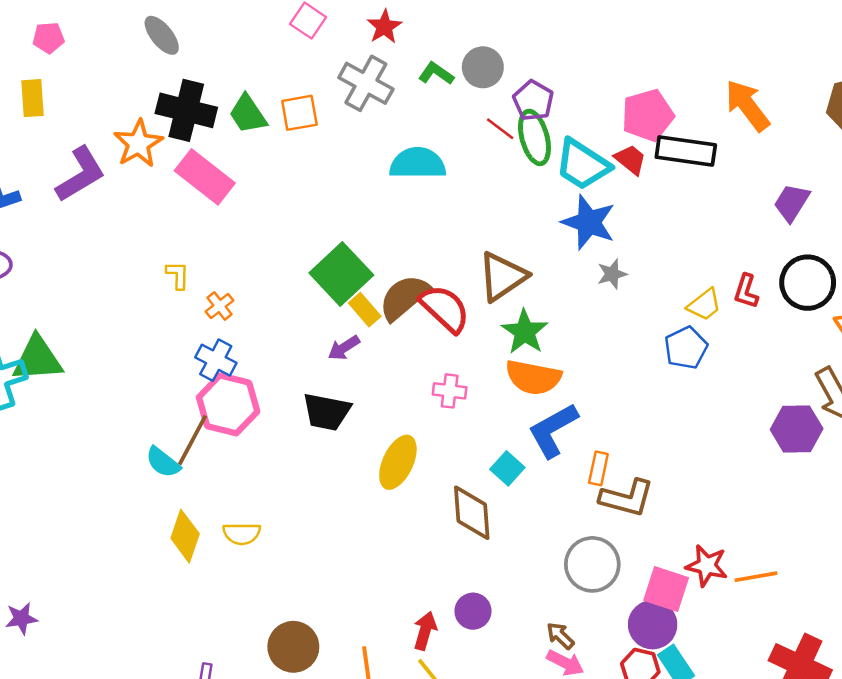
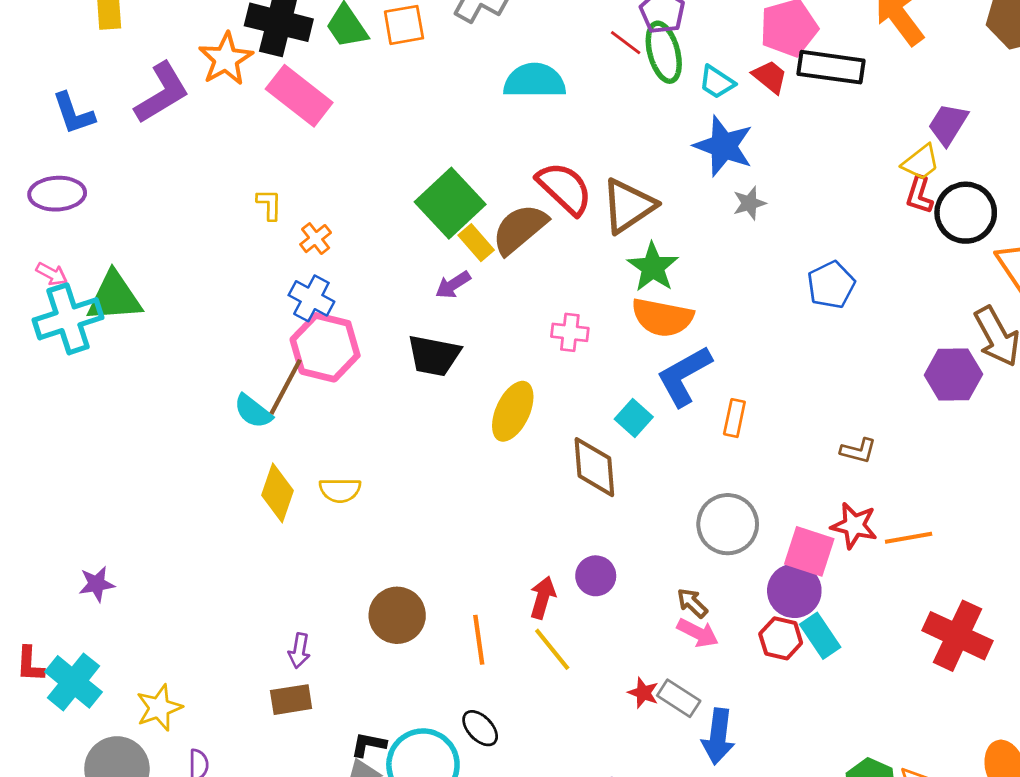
cyan trapezoid: (582, 165) -> (717, 82), size x0.6
red L-shape: (746, 291) -> (919, 195), moved
yellow trapezoid: (704, 305) -> (921, 162), moved
red semicircle: (445, 308) -> (564, 188), moved
brown L-shape: (627, 498) -> (858, 451), moved, size x0.6

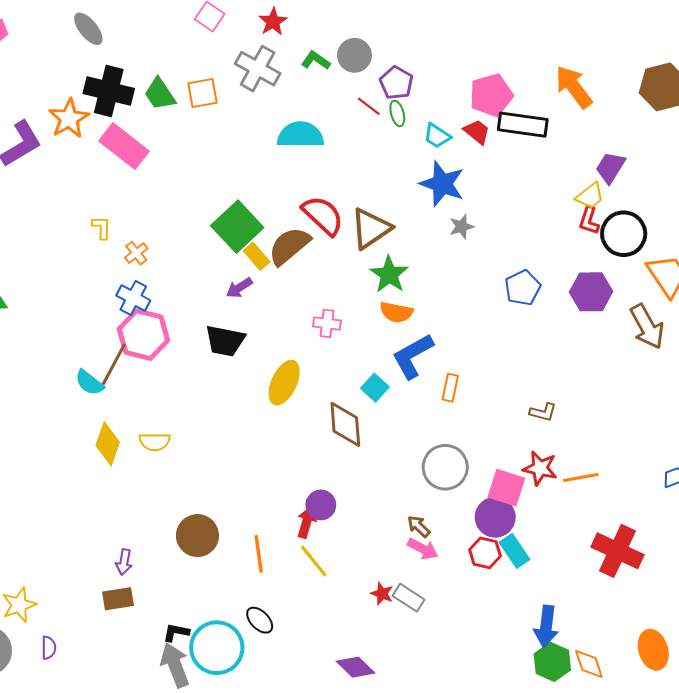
green ellipse: (664, 52) -> (397, 113), size x0.6
orange semicircle: (662, 317) -> (396, 312), size x0.7
purple hexagon: (953, 375) -> (591, 292), moved
purple circle: (596, 576) -> (321, 505), moved
blue arrow: (718, 736) -> (546, 626), moved

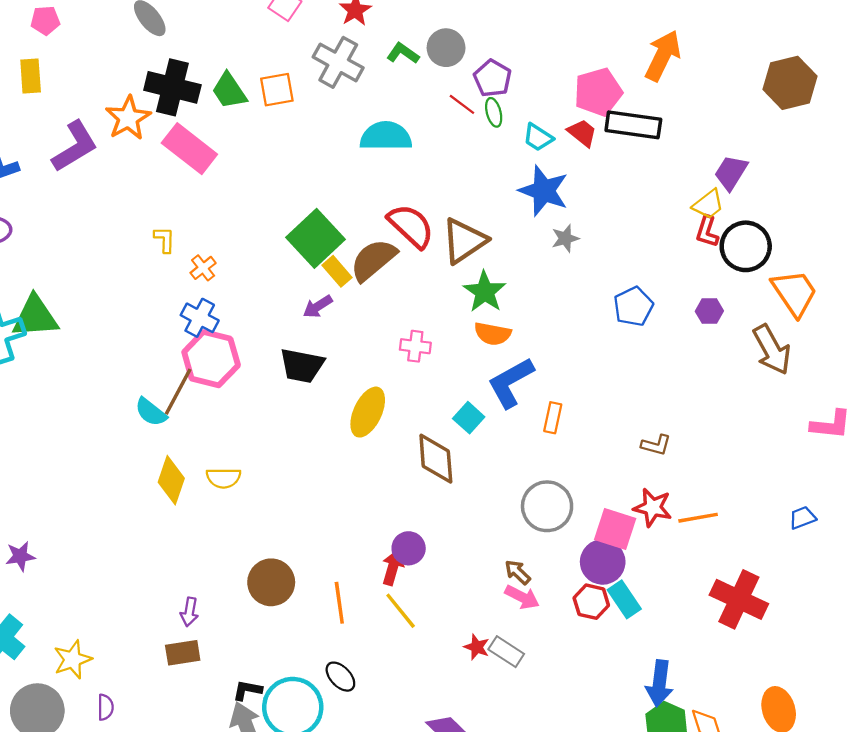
orange arrow: (574, 87) -> (663, 56), moved, turned 63
purple hexagon: (591, 292) -> (709, 311), size x0.6

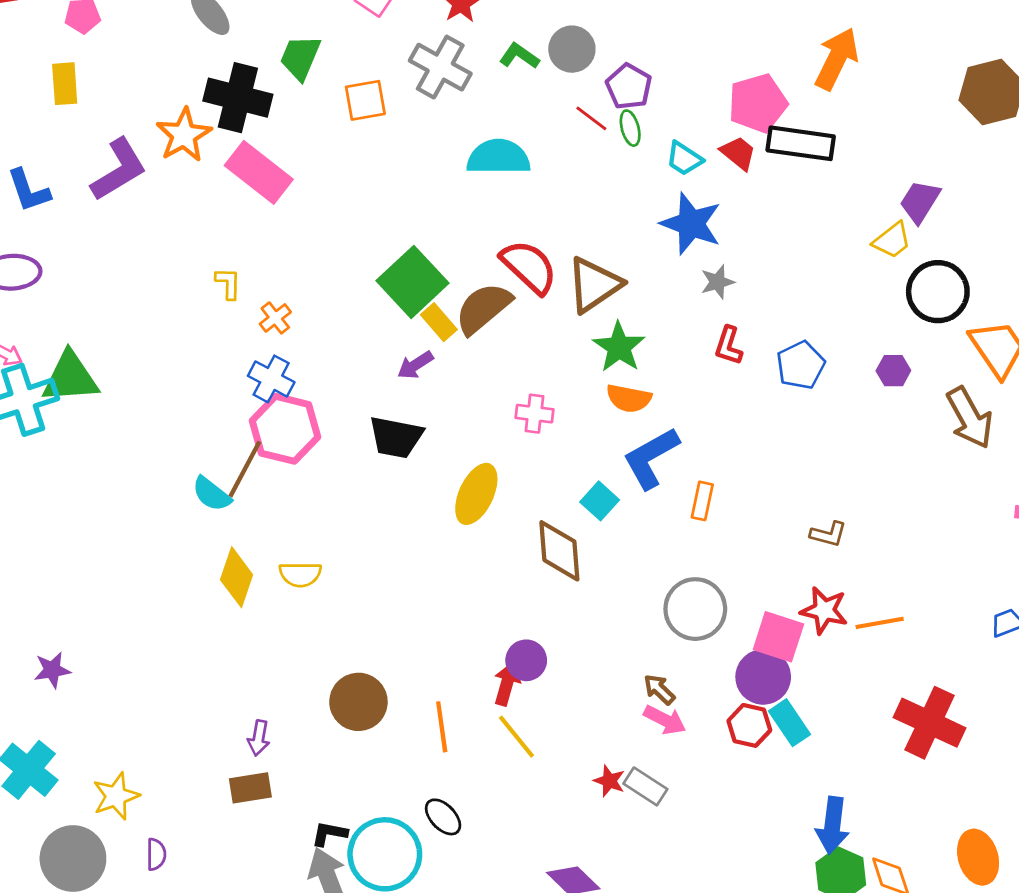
green trapezoid: (229, 91) -> (300, 57), moved, turned 57
red L-shape: (707, 232) -> (729, 346), moved

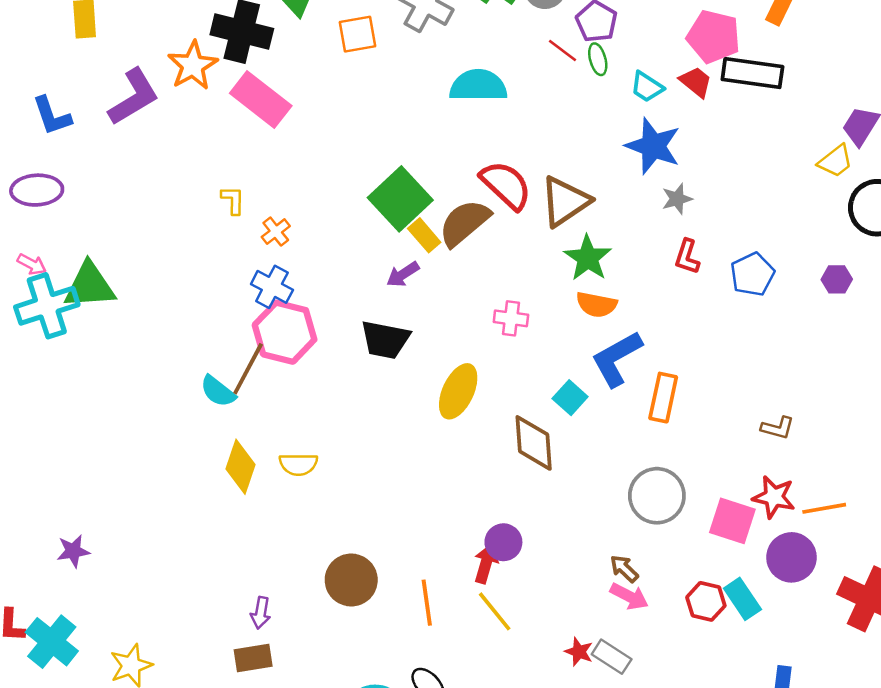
pink pentagon: (758, 103) -> (713, 37), turned 30
orange rectangle: (702, 501) -> (663, 398), size x1.4
purple circle: (763, 677) -> (791, 557), moved

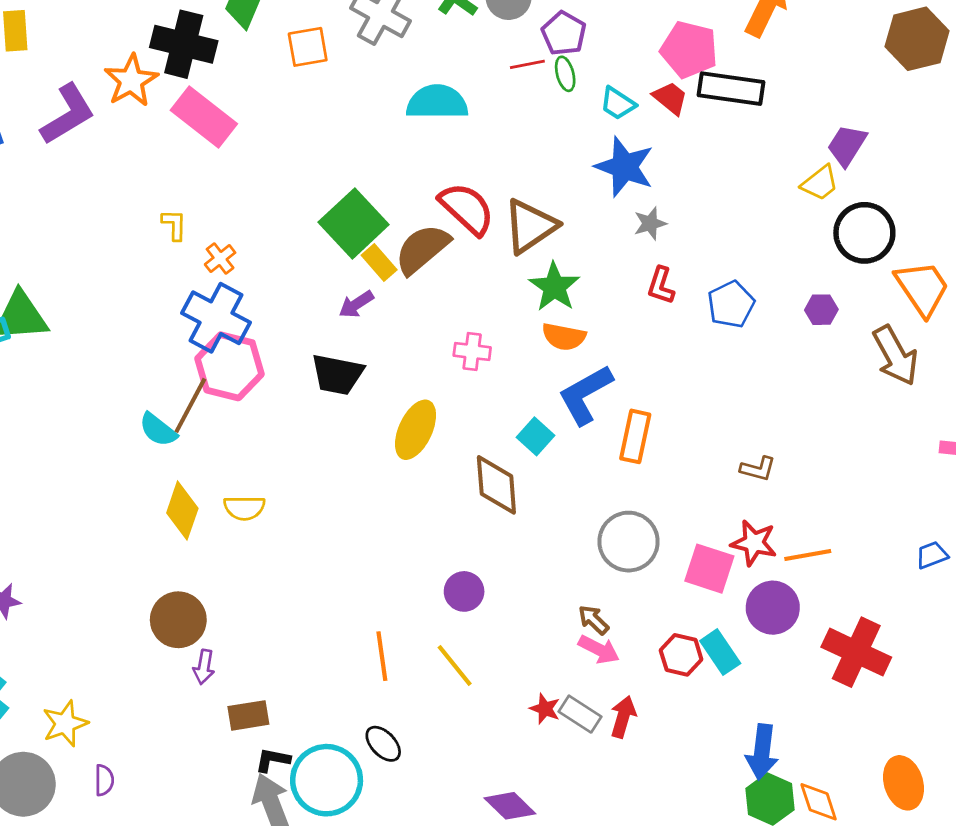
red line: (563, 50) -> (527, 64), turned -48
blue cross: (272, 287) -> (216, 318), size x1.5
red arrow: (486, 564) -> (623, 717), moved
brown circle: (351, 580) -> (178, 620), moved
brown rectangle: (253, 658) -> (248, 715), moved

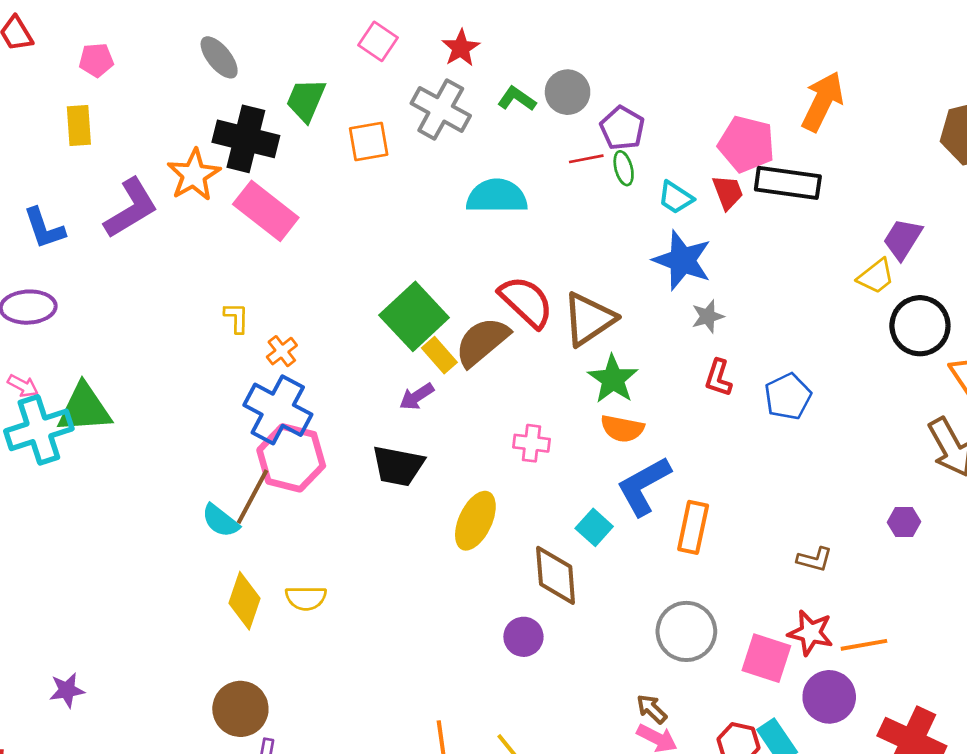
red trapezoid: (670, 98) -> (728, 192), turned 30
purple hexagon: (821, 310) -> (904, 522), moved
purple circle: (464, 591) -> (523, 637), moved

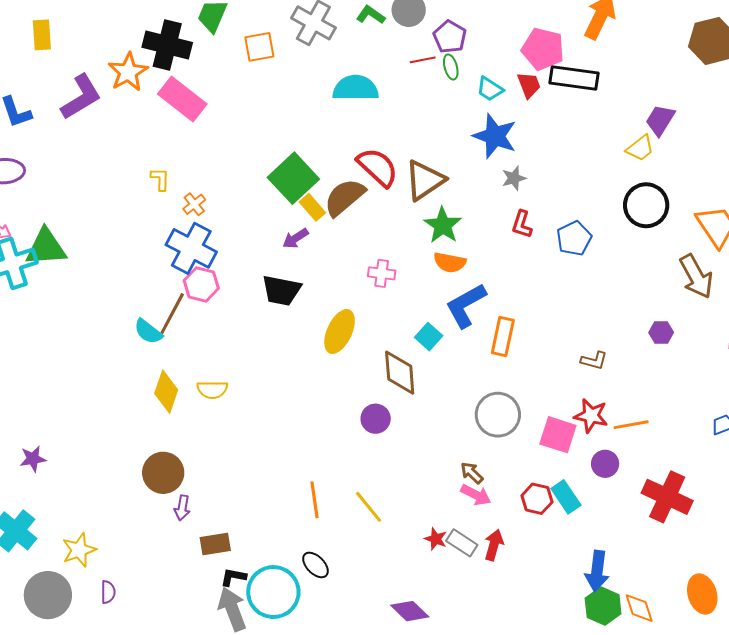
black circle: (920, 326) -> (646, 205), moved
pink hexagon: (291, 458) -> (201, 284), size x0.7
purple circle: (829, 697) -> (605, 464), size x0.7

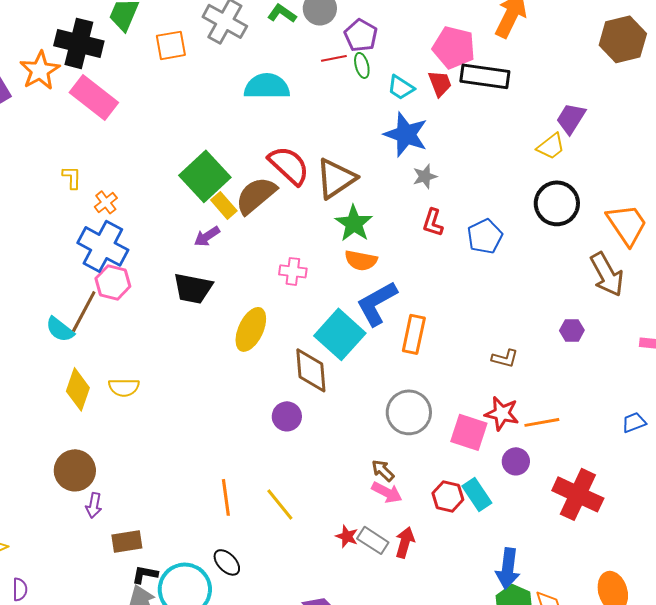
cyan square: (429, 337) -> (340, 334), size x1.8

